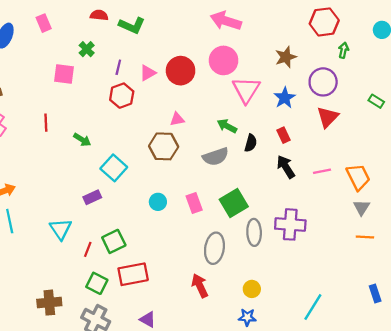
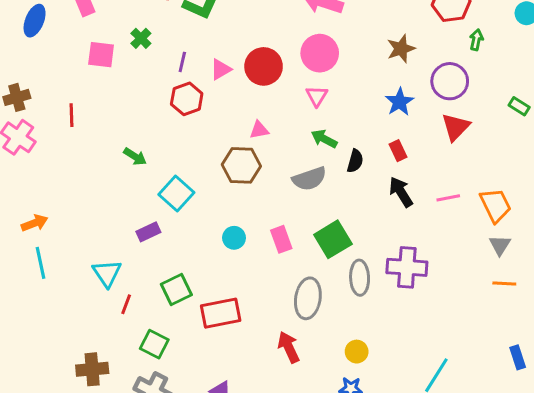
pink square: (64, 74) -> (101, 55), moved
pink triangle: (246, 90) -> (317, 96), moved, size x0.6
red line: (46, 123) -> (71, 115), moved
red line: (88, 249) -> (126, 304), moved
red rectangle: (133, 274) -> (221, 313), moved

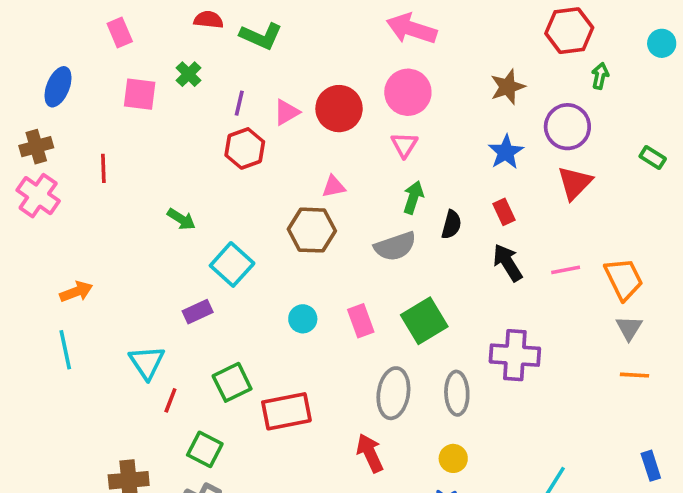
blue ellipse: (35, 21) -> (58, 87), moved
green arrow: (324, 139) -> (413, 197), turned 80
orange arrow: (35, 223) -> (76, 292), moved
gray ellipse: (360, 278) -> (457, 393), moved

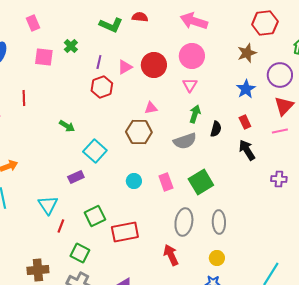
red semicircle: (208, 20) -> (140, 17), moved
red hexagon: (569, 31) -> (265, 23), moved
pink line: (566, 270) -> (280, 131), moved
purple cross: (515, 355) -> (279, 179), moved, size x0.6

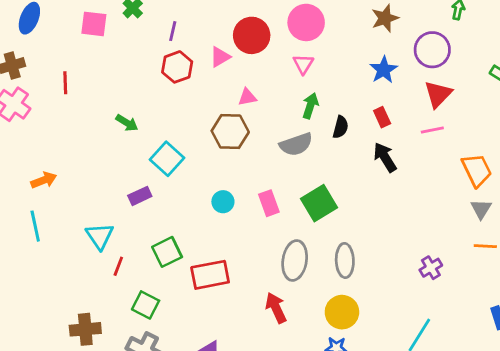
pink triangle: (125, 67) -> (220, 57), moved
purple cross: (279, 179) -> (431, 268), moved, turned -35
yellow circle: (217, 258) -> (342, 312), size x1.5

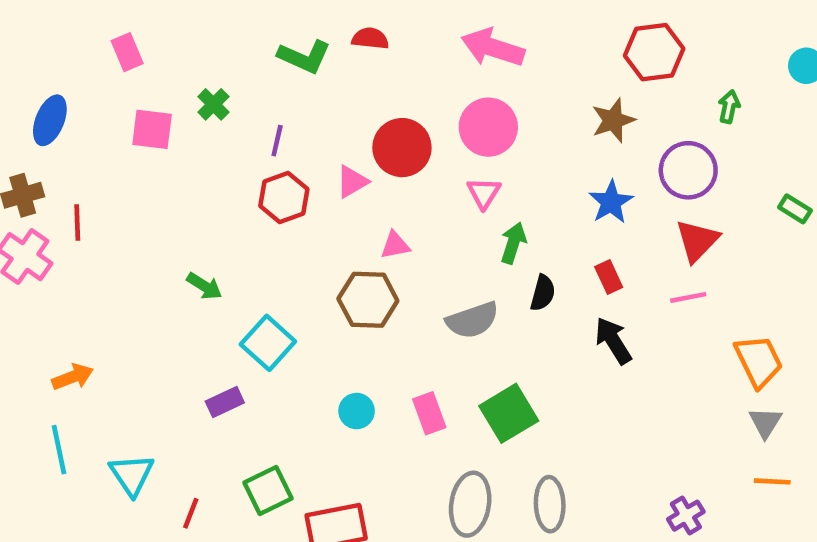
red line: (65, 83) -> (77, 223), moved
green arrow: (310, 106) -> (513, 243), moved
cyan triangle: (100, 236) -> (132, 475), moved

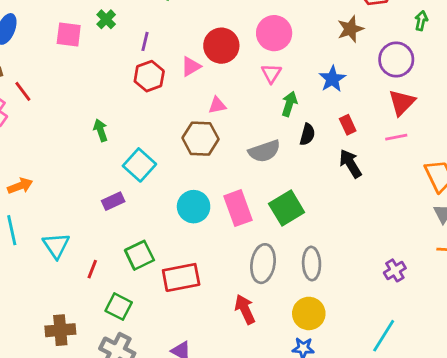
blue star: (611, 202) -> (332, 79), moved
red line: (77, 223) -> (23, 91), turned -35
green arrow: (204, 286) -> (101, 130), turned -140
cyan circle: (357, 411) -> (194, 207), size x1.5
pink rectangle: (429, 413) -> (238, 208), size x1.4

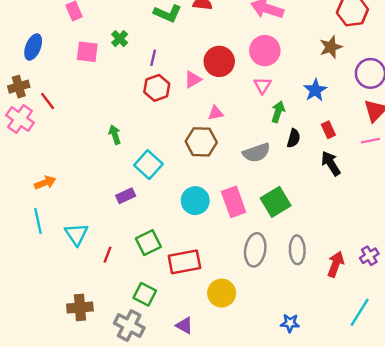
green square: (119, 307) -> (145, 294), moved
red arrow: (245, 309) -> (336, 264), moved, turned 45
yellow circle: (309, 313) -> (222, 293), moved

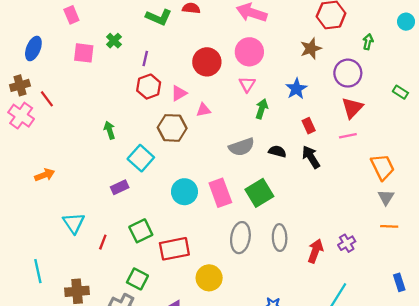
pink triangle: (193, 79) -> (179, 93), moved
black semicircle: (294, 138) -> (277, 151), moved, turned -90
brown hexagon: (201, 142) -> (172, 128), moved
cyan line: (38, 221) -> (38, 271), moved

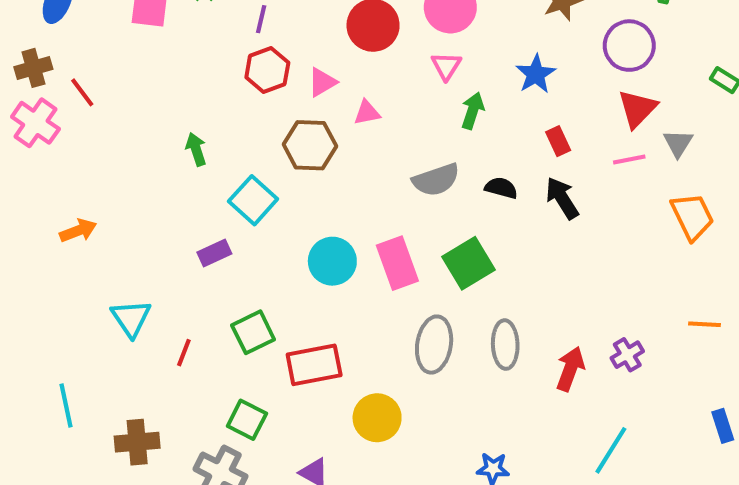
gray triangle: (386, 197) -> (678, 143), moved

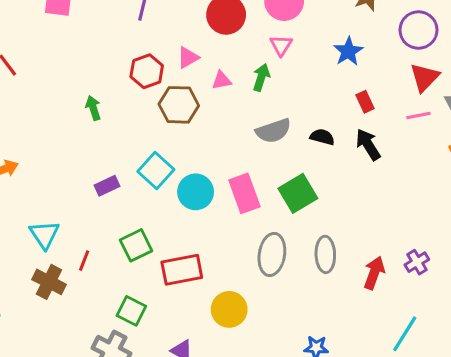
red hexagon: (267, 70) -> (147, 71), moved
green arrow: (473, 111) -> (261, 77), moved
cyan square: (253, 200) -> (156, 170), moved
brown cross: (137, 442) -> (49, 282), moved, turned 32

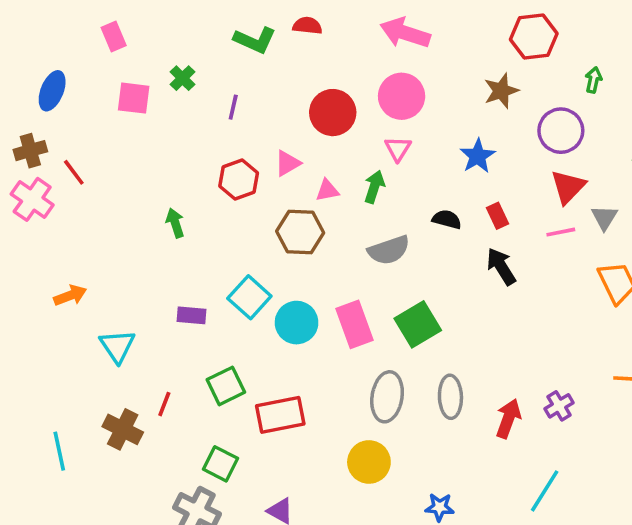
brown hexagon: (179, 105) -> (300, 232), moved
black semicircle: (322, 137) -> (447, 219), moved
purple rectangle: (107, 186) -> (192, 315), turned 30
cyan triangle: (44, 235) -> (117, 346), moved
yellow circle: (229, 309) -> (369, 462), moved

